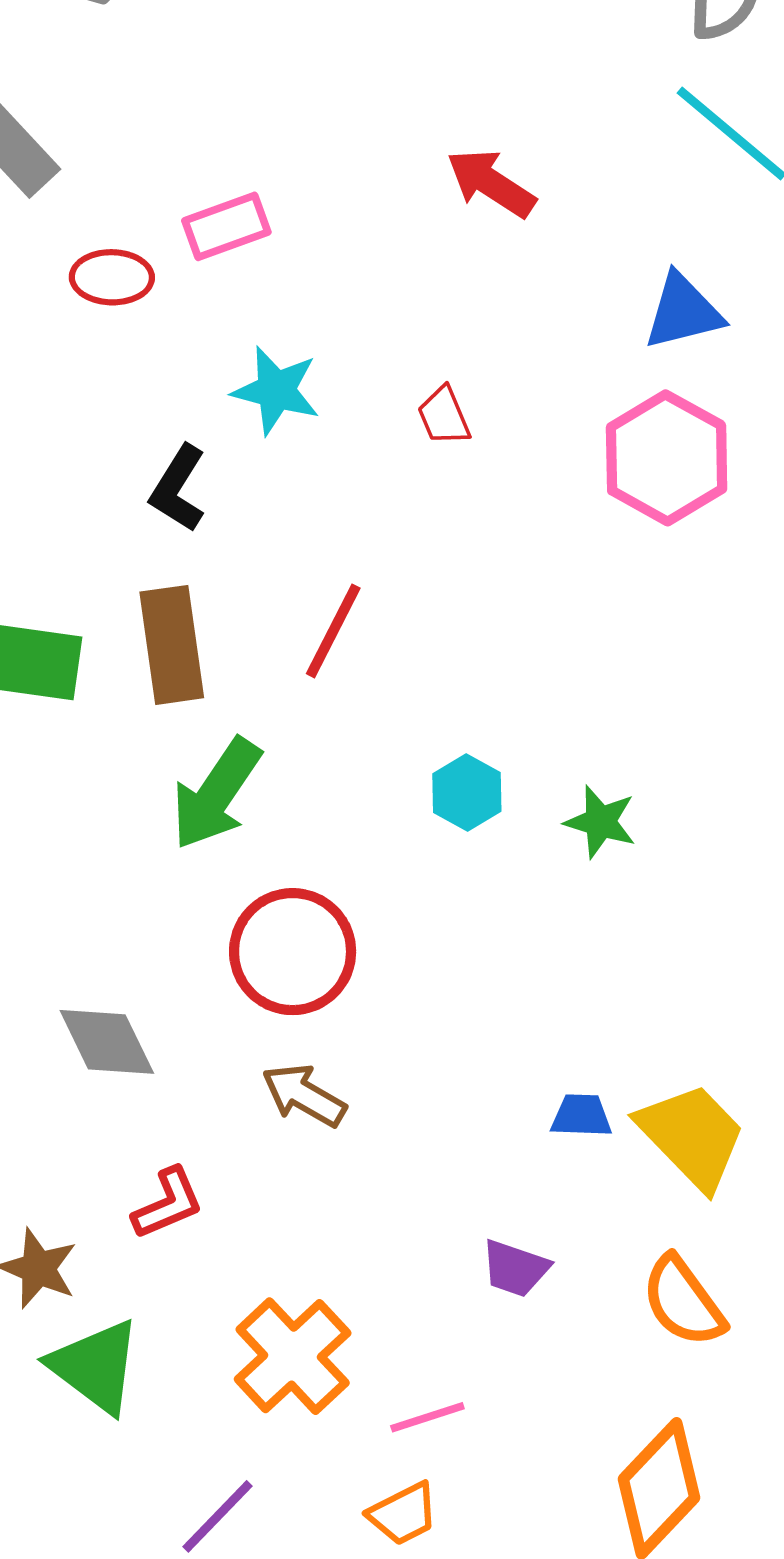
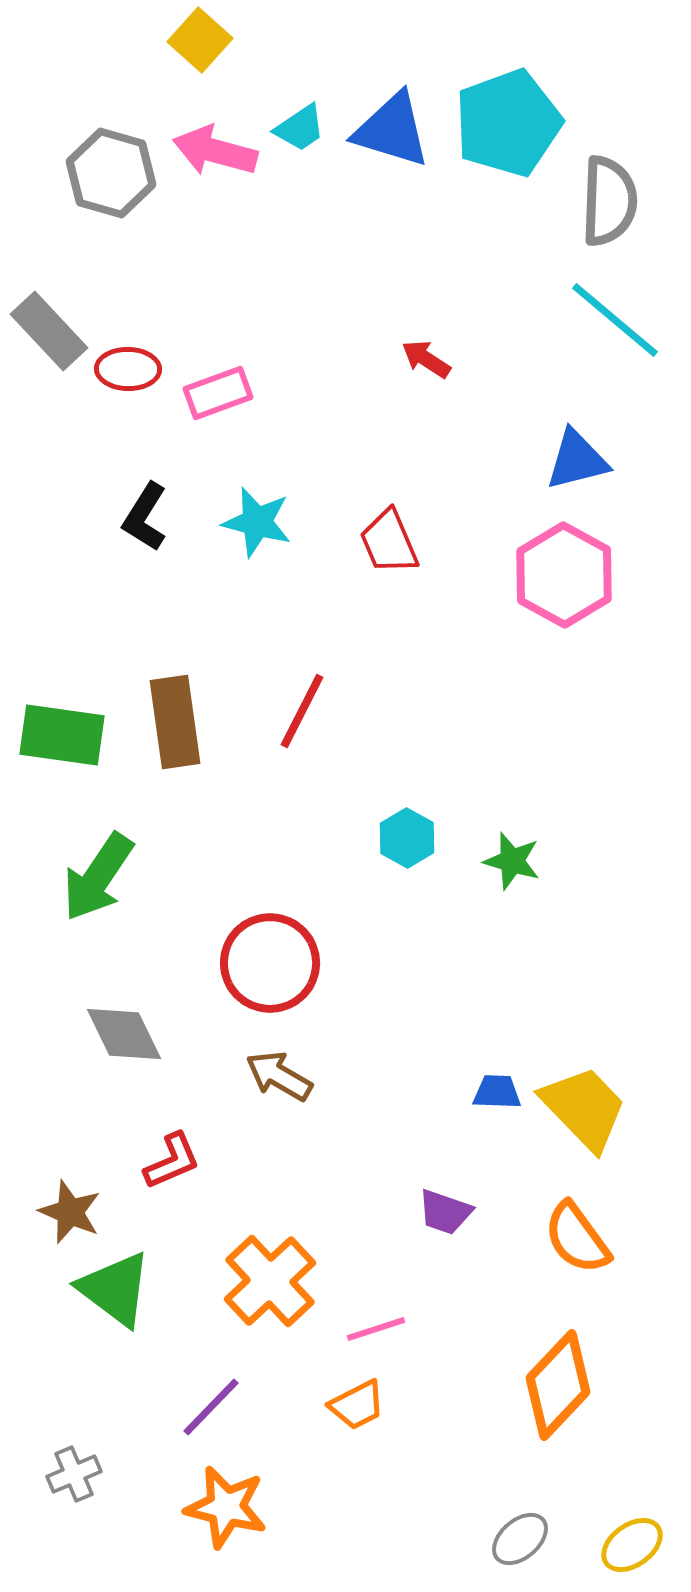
red arrow: (491, 183) -> (426, 359), size x0.7
red ellipse: (112, 277) -> (128, 369), moved
red trapezoid: (444, 416) -> (389, 542), size x1.4
black L-shape: (178, 488) -> (145, 517), moved
green arrow: (216, 794) -> (98, 877), moved

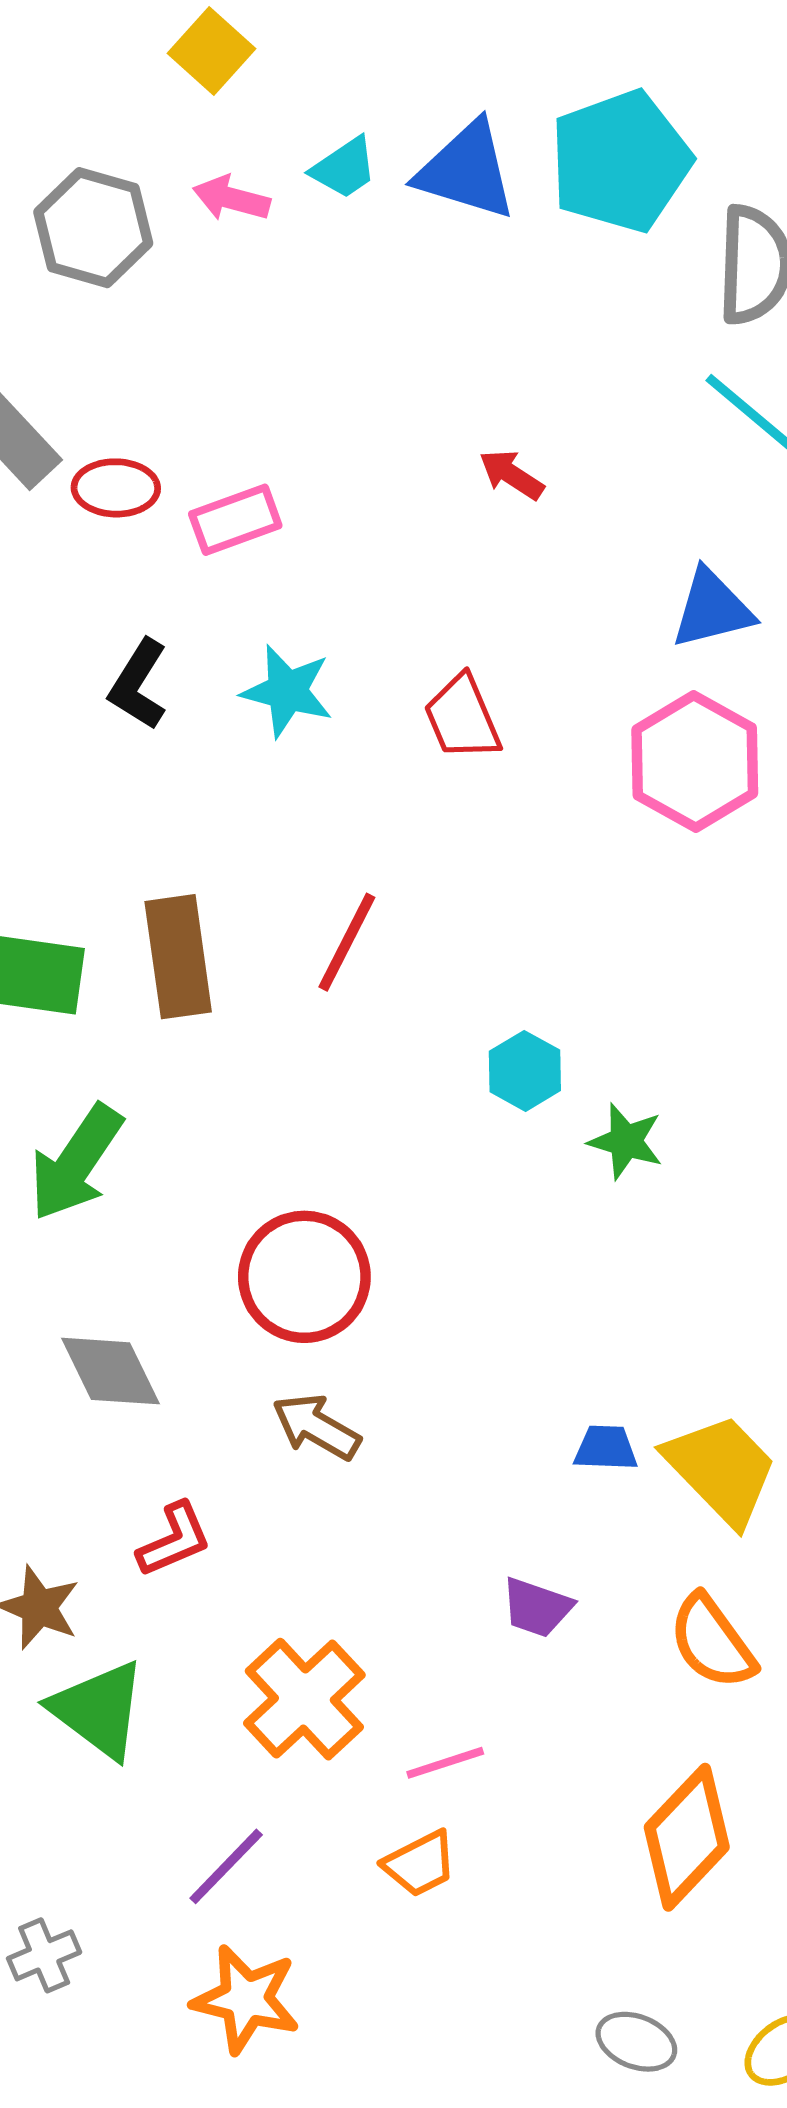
pink arrow: (215, 151) -> (231, 198), size x0.7
cyan hexagon: (407, 838) -> (525, 1071), moved
gray ellipse: (520, 1539) -> (636, 2042), turned 62

